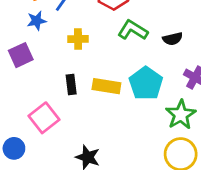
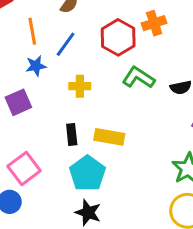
cyan pentagon: (146, 83) -> (87, 173), moved
pink square: (44, 118) -> (24, 168), moved

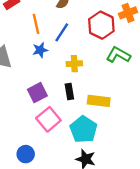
purple square: (18, 102) -> (37, 93), moved
black rectangle: (72, 135) -> (69, 91), moved
pink square: (24, 168) -> (48, 119), moved

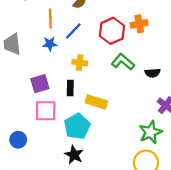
pink square: (48, 119) -> (46, 111), turned 30

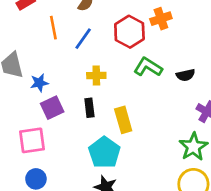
blue star: (50, 44) -> (39, 83), moved
yellow rectangle: (96, 102) -> (123, 120), turned 65
pink square: (46, 111) -> (32, 140), moved

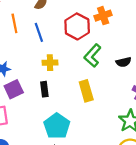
blue line: (83, 39) -> (39, 32), turned -54
green L-shape: (148, 67) -> (93, 56), turned -80
yellow rectangle: (123, 120) -> (86, 91), moved

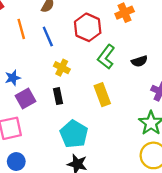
orange cross: (103, 16) -> (125, 13), moved
yellow cross: (50, 63) -> (62, 68), turned 32

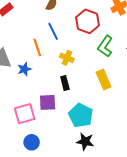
orange line: (21, 29) -> (37, 47), moved
purple square: (26, 99) -> (48, 102), moved, turned 30

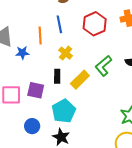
green L-shape: (105, 46) -> (103, 66), moved
yellow rectangle: (104, 80) -> (80, 80), moved, turned 54
blue circle: (32, 142) -> (32, 126), moved

